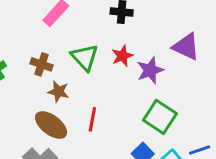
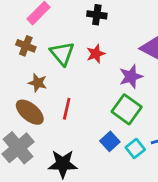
brown cross: (42, 64) -> (26, 46), moved
purple star: (150, 70) -> (131, 77), moved

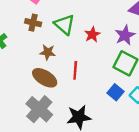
red star: (96, 54) -> (92, 35), moved

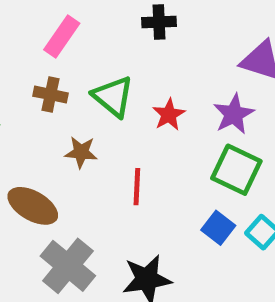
brown ellipse: (45, 78) -> (33, 206), moved

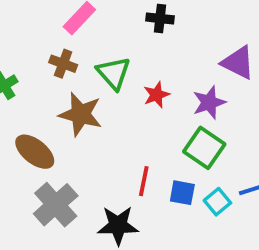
brown star: (81, 152) -> (81, 114), size x1.6
red line: (137, 187) -> (144, 181), moved
blue square: (218, 228) -> (182, 193), turned -36

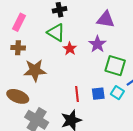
green triangle: (114, 73) -> (56, 33), moved
green square: (204, 148) -> (115, 66), moved

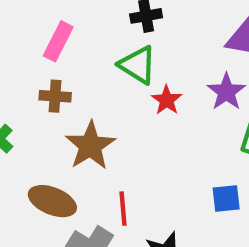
brown star: (35, 70) -> (90, 146), turned -30
red line: (77, 94) -> (123, 209), moved

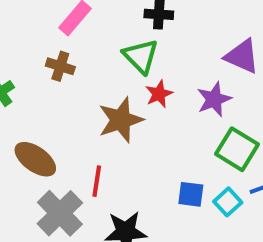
brown star: (90, 146) -> (121, 120), moved

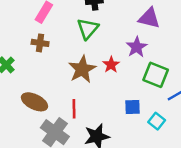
green triangle: (141, 56) -> (88, 29), turned 35
red star: (159, 94) -> (111, 65), moved
cyan square: (228, 202) -> (157, 121), moved

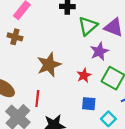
green triangle: (88, 29) -> (88, 26), moved
red star: (111, 65) -> (84, 75), moved

